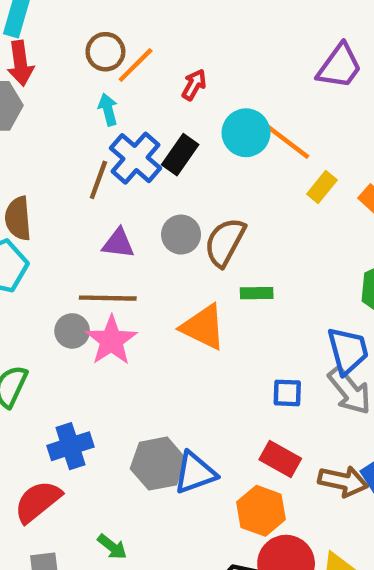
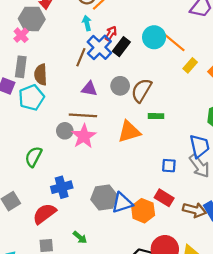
red arrow: (194, 85) -> (111, 33), moved
orange triangle: (203, 327) -> (129, 132), turned -45
orange hexagon: (261, 511) -> (143, 211), moved

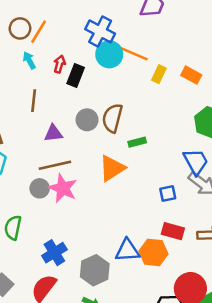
blue cross: (99, 47) -> (100, 31), moved
gray hexagon: (104, 198) -> (95, 270), moved
blue triangle: (122, 203) -> (127, 250), turned 30

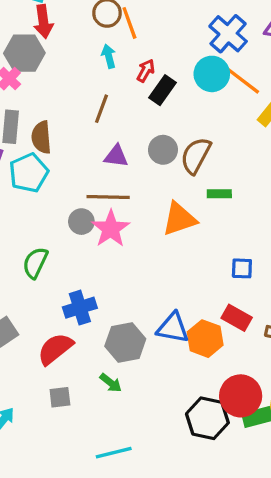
blue cross: (100, 31) -> (228, 34), moved
orange line: (39, 32) -> (129, 23), turned -65

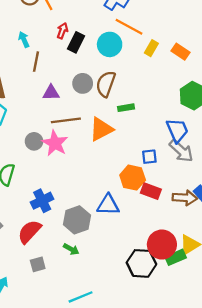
cyan arrow: (109, 56) -> (24, 39), moved
cyan circle: (212, 74) -> (110, 44), moved
brown line: (108, 197) -> (66, 120), moved
orange hexagon: (205, 339) -> (133, 178), moved

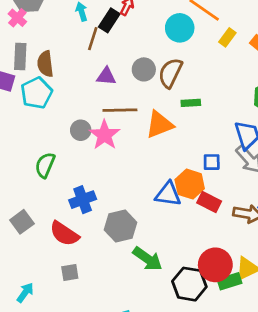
black rectangle: (76, 42) -> (109, 20), moved
blue triangle: (108, 205) -> (168, 194), moved
red semicircle: (29, 232) -> (64, 234), turned -105
green arrow: (71, 249) -> (148, 259), moved, size x1.6

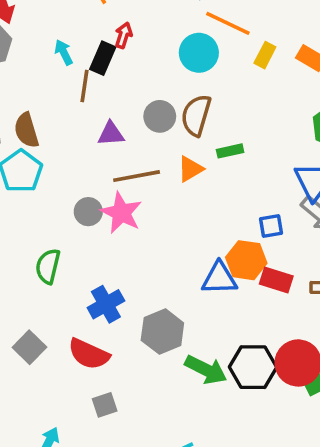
orange triangle: (159, 125) -> (190, 169), moved, size x0.7
black hexagon: (189, 284) -> (253, 367), moved

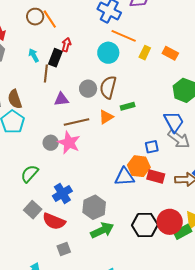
green semicircle: (48, 266) -> (30, 174), turned 30
gray square: (29, 347) -> (33, 210), moved
green arrow: (206, 370) -> (102, 230), moved, turned -50

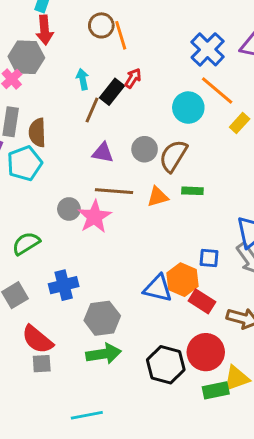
red semicircle: (54, 221) -> (37, 339), moved
red circle: (170, 222) -> (206, 352), moved

